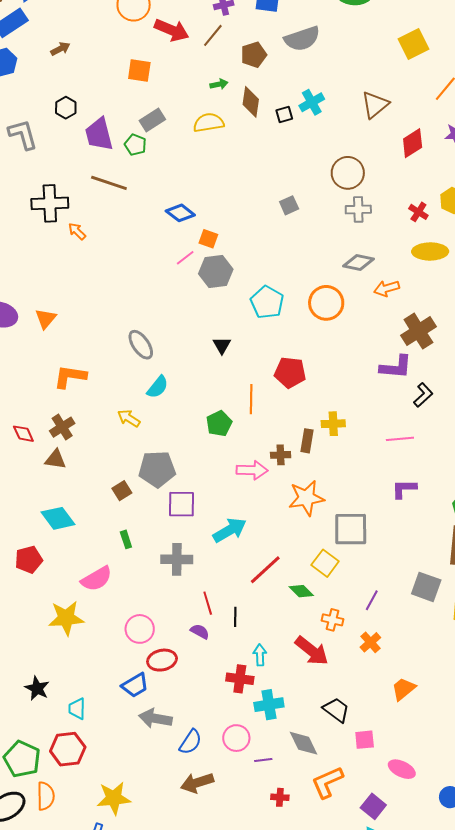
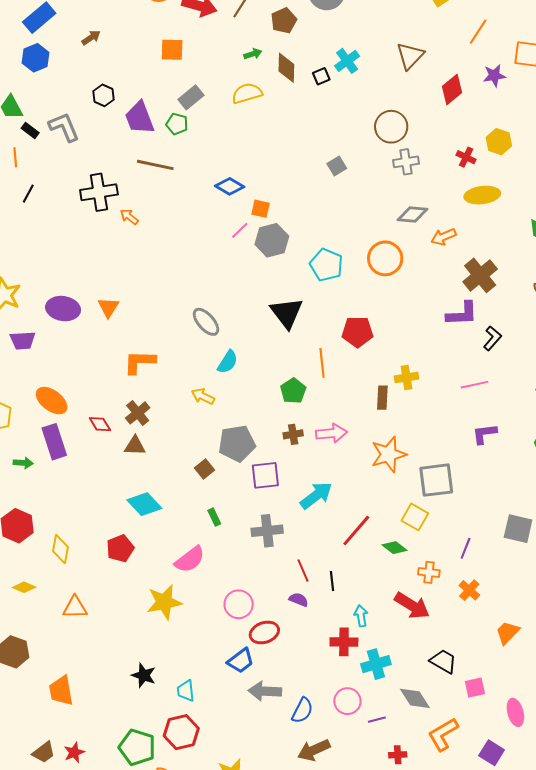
black triangle: (222, 345) -> (287, 313), size x1.8
brown cross: (281, 455) -> (293, 434), moved
pink ellipse: (402, 769) -> (515, 712), turned 56

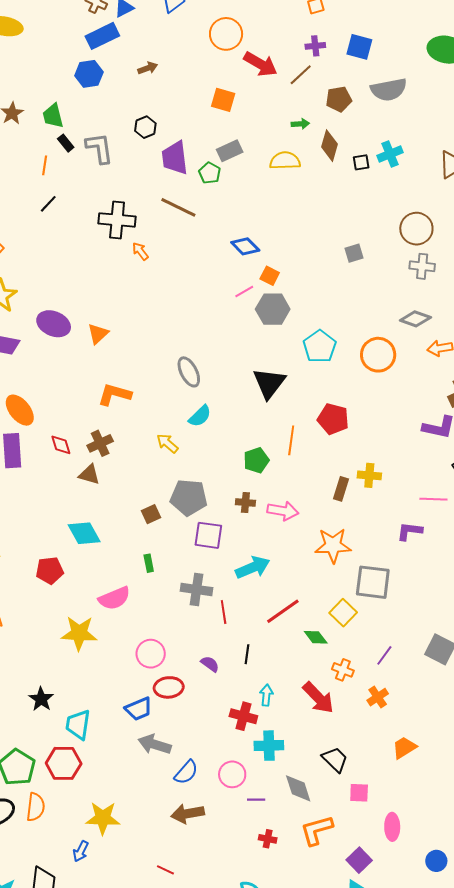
purple L-shape: (484, 434) -> (410, 531), moved
red line: (303, 571) -> (224, 612), moved
cyan trapezoid: (186, 691) -> (78, 724), size x1.4

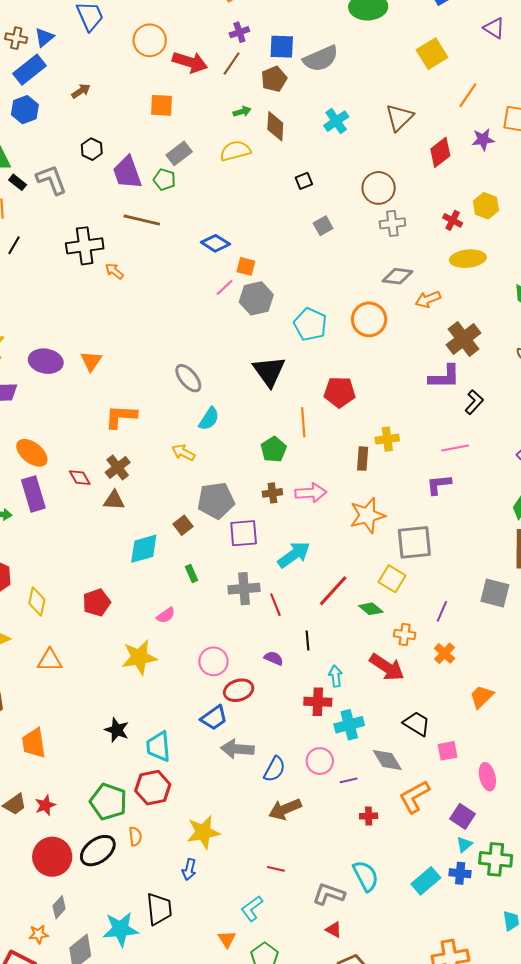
blue square: (359, 47) -> (282, 47), moved
black square: (361, 162) -> (304, 181), moved
cyan diamond: (84, 533) -> (144, 549), moved, turned -64
pink semicircle: (114, 598) -> (166, 615), size x0.6
orange semicircle: (36, 807) -> (135, 836), size x0.7

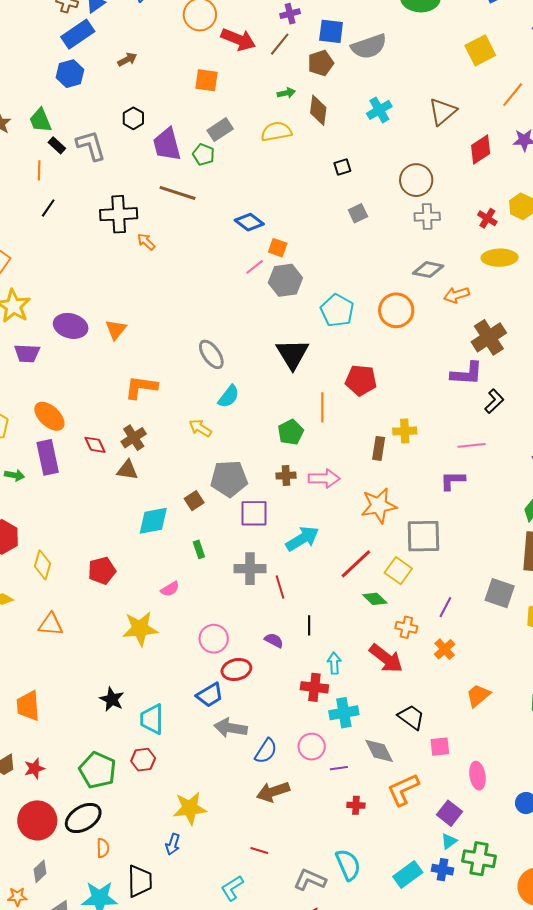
red line: (333, 591) -> (356, 564), moved
red hexagon: (153, 788) -> (143, 760), size x0.7
orange semicircle: (135, 836) -> (103, 848), moved

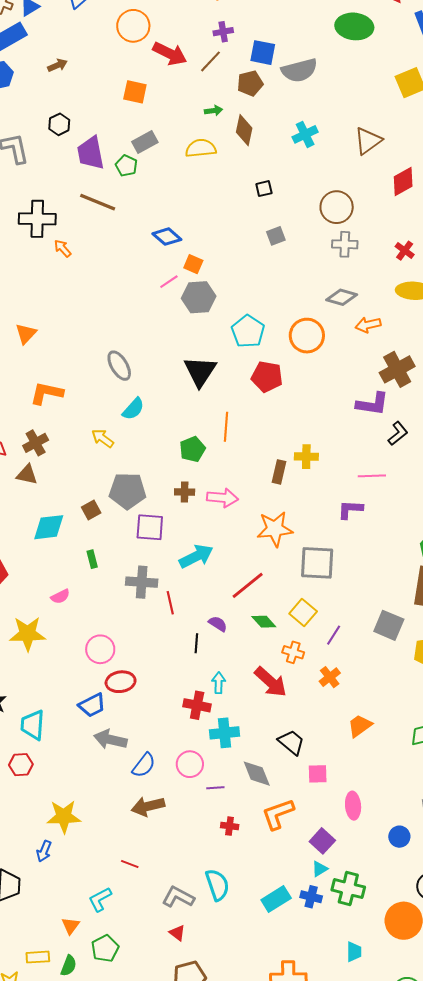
red pentagon: (361, 380) -> (267, 377), moved
yellow square: (398, 571) -> (303, 613), moved
purple semicircle: (274, 640) -> (218, 624), moved

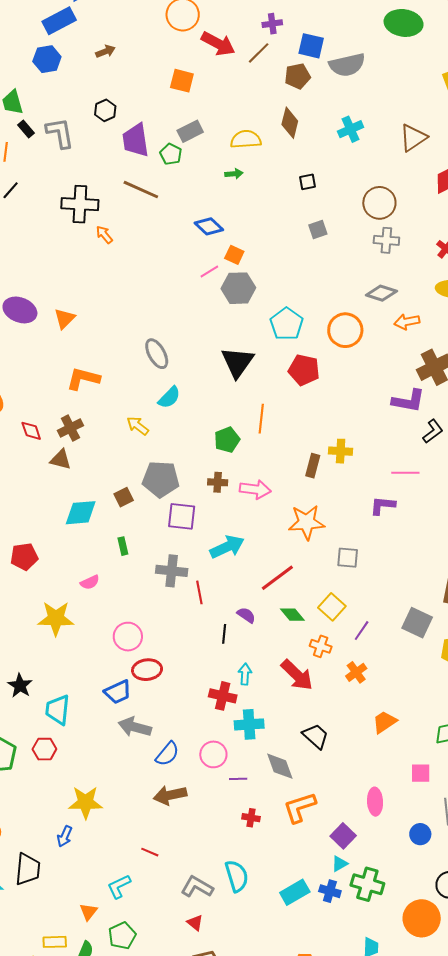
green arrow: (214, 111) -> (234, 174), moved
gray square: (317, 563) -> (348, 558), size x0.6
pink square: (318, 774) -> (421, 773), moved

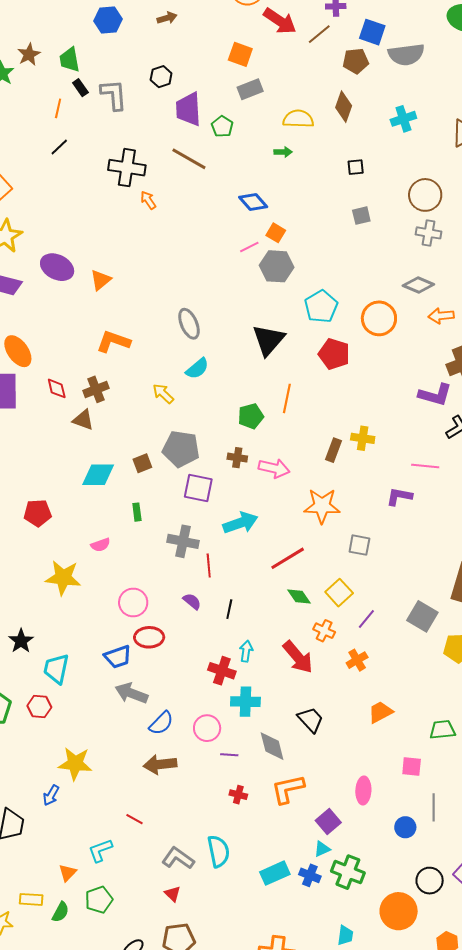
gray rectangle: (190, 131) -> (250, 89), moved
purple semicircle: (246, 615) -> (192, 601), moved

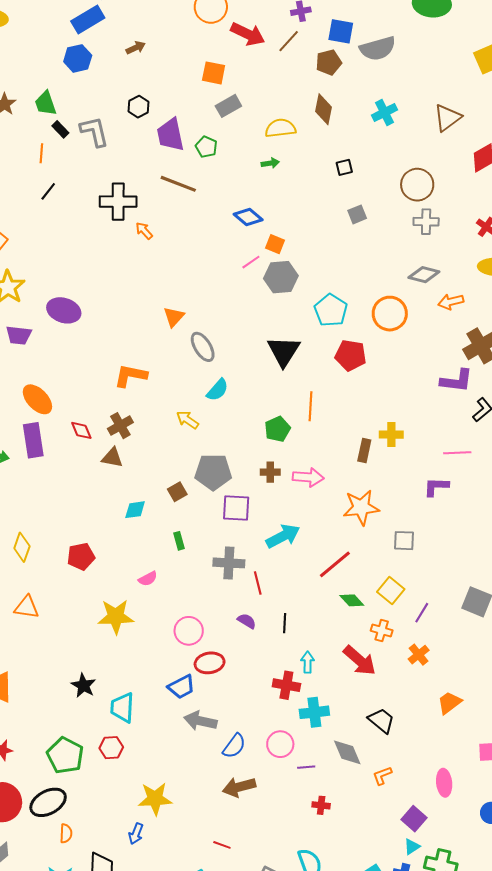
orange triangle: (101, 280) -> (174, 317), moved
cyan diamond: (98, 475) -> (135, 510), size x0.7
orange L-shape: (288, 789) -> (382, 776), moved, size x0.6

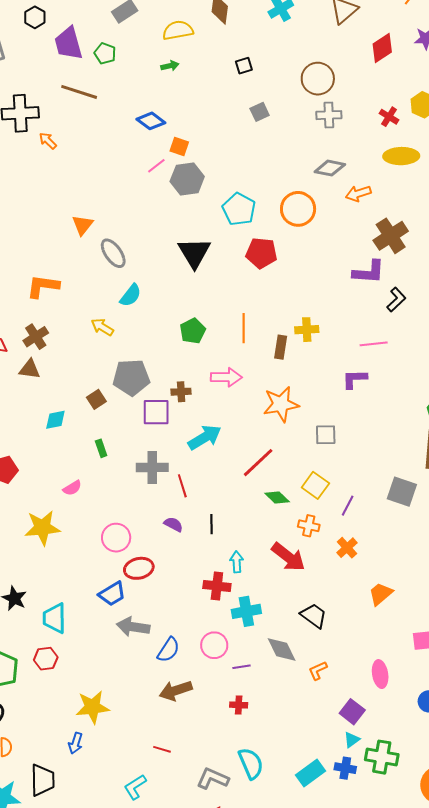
orange line: (310, 406) -> (244, 328), moved
brown cross: (270, 472) -> (181, 392), moved
red cross: (321, 805) -> (239, 705), moved

